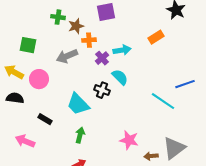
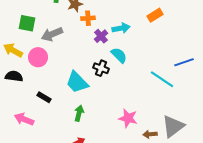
gray arrow: (67, 56) -> (52, 34), moved

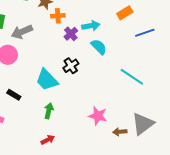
cyan semicircle: (119, 55) -> (99, 47), moved
blue line: (184, 62) -> (145, 33), moved
black cross: (101, 68) -> (71, 66), turned 35

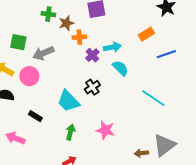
pink star: (98, 116) -> (105, 130), moved

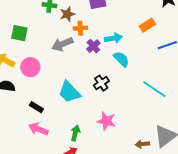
gray arrow: (43, 53) -> (62, 44), moved
black cross: (92, 87) -> (101, 83), moved
green arrow: (70, 132) -> (75, 133), moved
pink arrow: (15, 138) -> (38, 129), moved

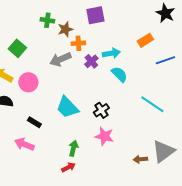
green square: (19, 33) -> (17, 48), turned 30
black cross: (101, 83) -> (101, 110), moved
pink arrow: (38, 129) -> (24, 144), moved

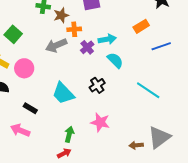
black cross: (101, 110) -> (97, 85), moved

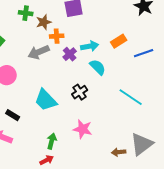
orange rectangle: (141, 26) -> (119, 41), moved

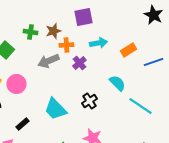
green cross: (26, 13) -> (30, 32), moved
cyan arrow: (90, 46) -> (98, 43), moved
cyan semicircle: (98, 67) -> (117, 83), moved
black rectangle: (13, 115) -> (22, 124), turned -72

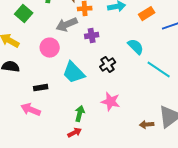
purple cross: (79, 63) -> (92, 36), moved, turned 32
pink circle: (16, 84) -> (50, 48), moved
black rectangle: (22, 124) -> (41, 88), turned 32

